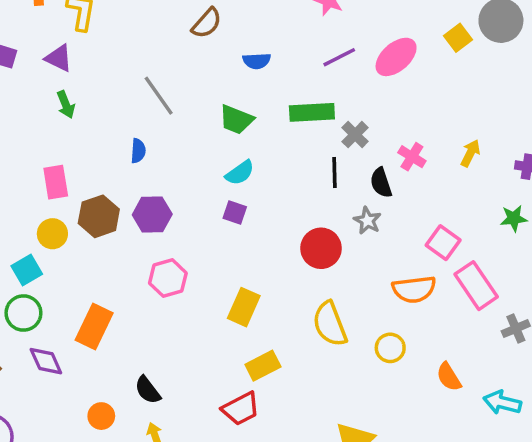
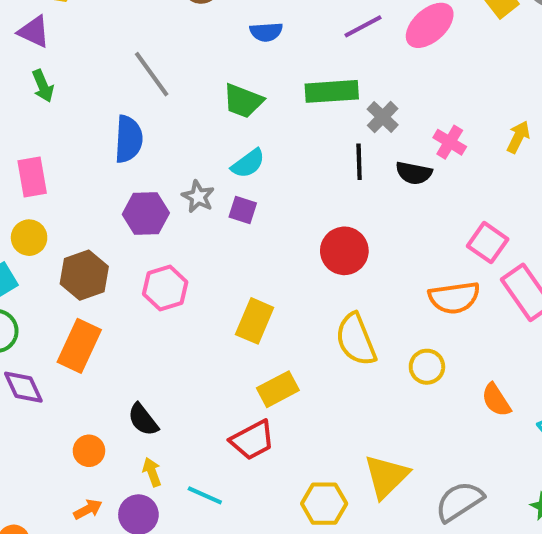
blue semicircle: (138, 151) -> (129, 139), size x1.6
black semicircle: (381, 183) -> (414, 173), turned -60
brown hexagon: (99, 216) -> (84, 275), moved
gray star: (367, 221) -> (198, 197), moved

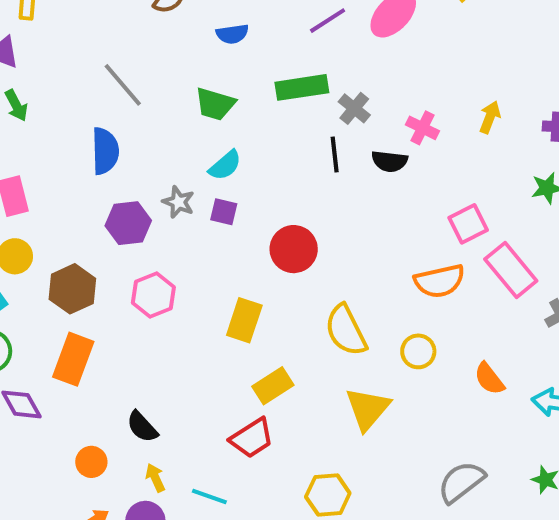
pink square: (488, 243) -> (468, 224), turned 33
red circle: (344, 251) -> (294, 249), moved
yellow triangle: (386, 476) -> (368, 409), moved

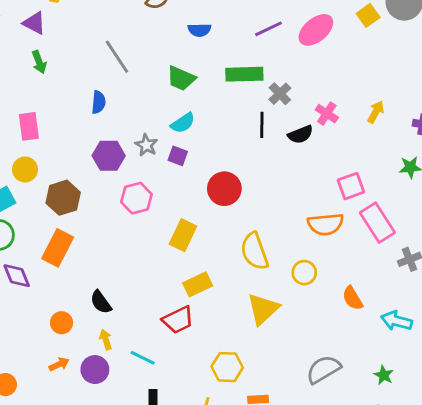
blue semicircle: (105, 151) -> (99, 102), size x0.7
black semicircle: (390, 161) -> (300, 134), turned -35
pink hexagon: (153, 295) -> (136, 198), moved

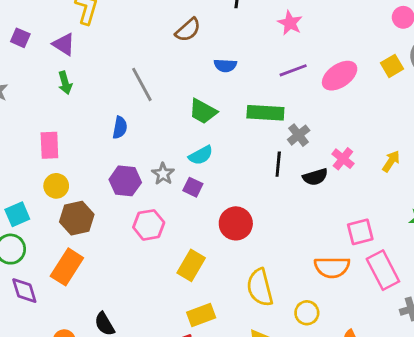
yellow circle: (25, 169) -> (56, 186), moved

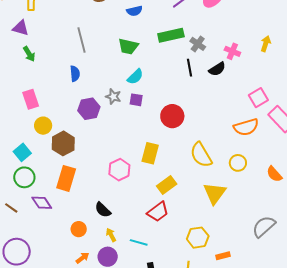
gray line: (142, 84) -> (81, 40), turned 30
pink hexagon: (149, 225) -> (119, 170), moved

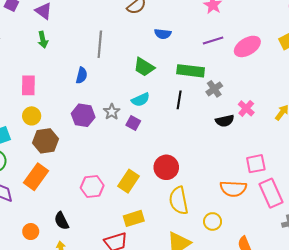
black line: (190, 68) -> (179, 100), moved
red circle: (172, 116) -> (166, 167), moved

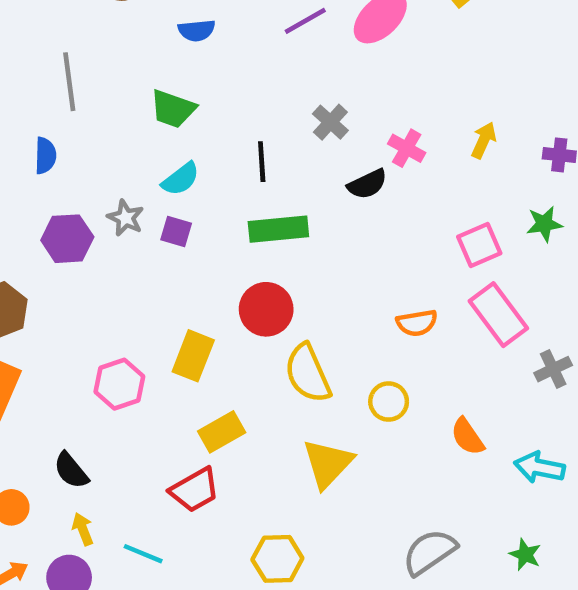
green rectangle: (191, 71) -> (278, 229), moved
pink square: (256, 164) -> (479, 245), moved
orange semicircle: (233, 189) -> (417, 323), size x0.7

